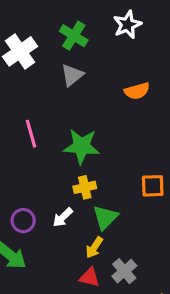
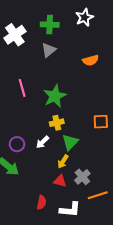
green cross: (74, 36) -> (50, 25), turned -30
green star: (82, 146) -> (55, 96), turned -30

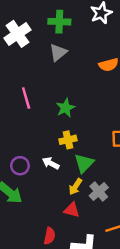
green star: (55, 96) -> (66, 108), size x0.7
white arrow: (43, 142) -> (51, 163), turned 72
gray cross: (82, 177) -> (99, 192), moved

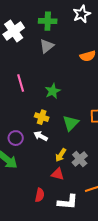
yellow cross: (68, 140) -> (42, 117), moved, turned 32
green triangle: (84, 163) -> (71, 123), moved

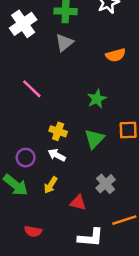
pink line: (21, 83) -> (32, 89), turned -30
green star: (53, 91) -> (97, 99), moved
yellow arrow: (61, 155) -> (51, 185), moved
red semicircle: (40, 195) -> (33, 231), moved, turned 88

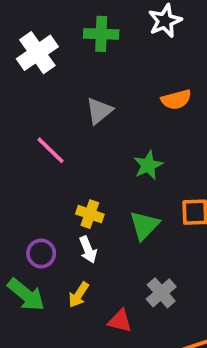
gray triangle: (64, 43) -> (99, 111), moved
white arrow: (57, 155) -> (88, 250), turned -140

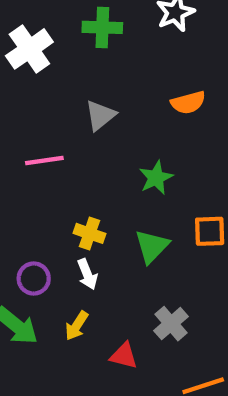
pink line: (51, 150) -> (44, 160), turned -52

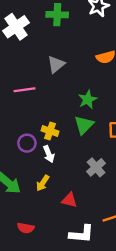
green triangle: (152, 246) -> (84, 125), moved
purple circle: (34, 279) -> (27, 143), moved
gray cross: (171, 324) -> (96, 167), moved

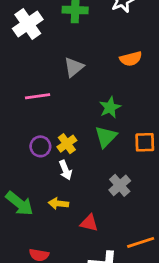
yellow cross: (50, 131) -> (67, 144), turned 35
purple circle: (27, 143) -> (40, 146), moved
yellow arrow: (43, 183) -> (58, 203), turned 63

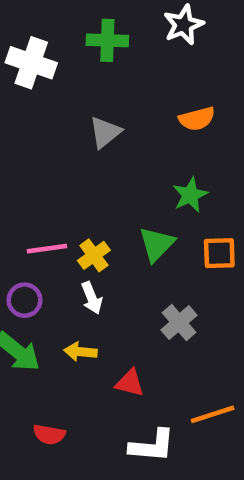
white cross: (28, 24) -> (31, 63), turned -36
pink line: (38, 96) -> (47, 249), moved
green star: (110, 107) -> (190, 195), moved
purple circle: (40, 146) -> (25, 300), moved

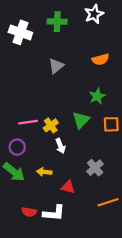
white arrow: (92, 298) -> (60, 146), moved
gray cross: (179, 323) -> (95, 168), moved
white L-shape: (152, 446) -> (54, 213), moved

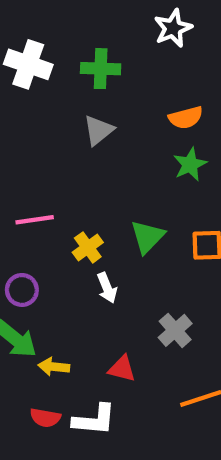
green cross: (57, 22) -> (101, 69), moved
green star: (97, 96) -> (190, 164), moved
pink line: (28, 122) -> (35, 220), moved
yellow arrow: (44, 172) -> (54, 367), moved

